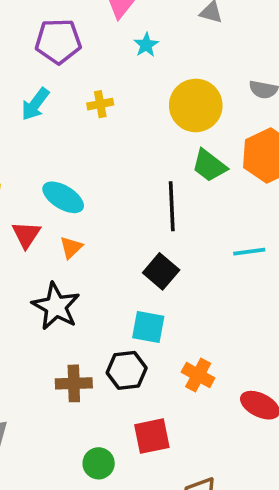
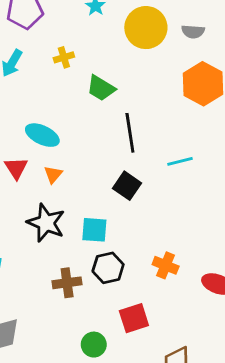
yellow circle: (196, 105) -> (146, 28), moved
green trapezoid: (209, 166) -> (101, 88), moved
cyan line: (249, 252) -> (180, 161), moved
cyan square: (148, 327) -> (94, 230), moved

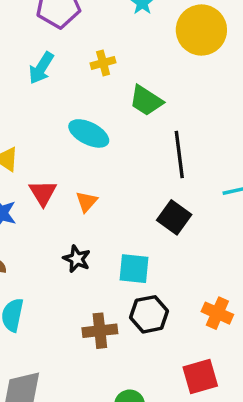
cyan ellipse: (42, 135) -> (89, 133), moved
black star: (46, 223) -> (77, 259), size x0.6
red square: (134, 318) -> (200, 377), moved

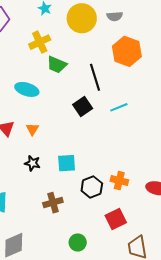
yellow cross: (103, 63) -> (40, 42), moved, size x1.5
black line: (179, 155) -> (95, 77), moved
black square: (174, 217) -> (83, 107), moved, turned 30
black hexagon: (149, 314) -> (92, 187), moved

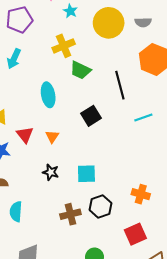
cyan ellipse: (27, 89) -> (48, 95), turned 60
black square: (83, 107) -> (91, 116), moved
black hexagon: (92, 187) -> (100, 206), moved

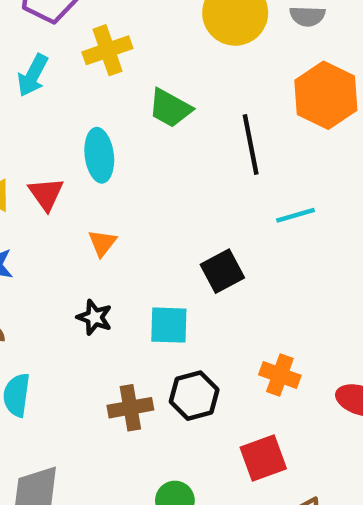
yellow cross: (64, 46) -> (107, 50), moved
black square: (91, 116) -> (222, 271), moved
red triangle: (25, 135) -> (46, 194), moved

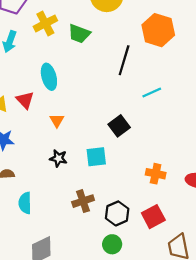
green trapezoid: (170, 108) -> (79, 34), moved
black line: (251, 144) -> (124, 60), turned 36
black hexagon: (194, 396) -> (117, 213), moved

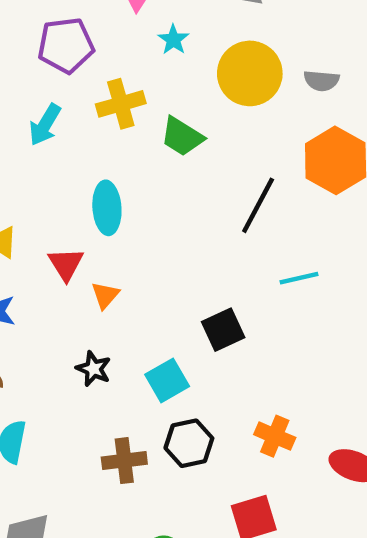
red triangle: (25, 100) -> (66, 264), moved
cyan square: (96, 157) -> (167, 380), turned -35
black hexagon: (117, 213) -> (189, 443), moved

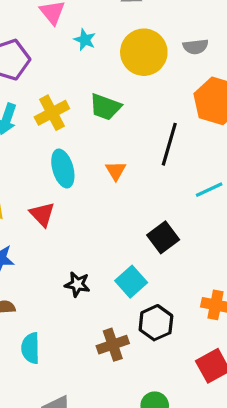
yellow cross: (121, 104) -> (52, 113), moved
orange triangle: (105, 295) -> (116, 171), moved

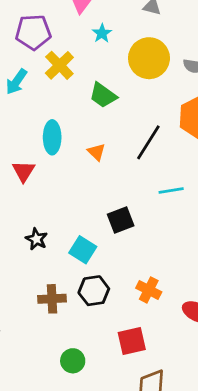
yellow cross: (52, 113) -> (59, 65), moved, turned -32
orange triangle: (116, 171) -> (96, 152), turned -30
cyan square: (131, 282) -> (83, 250), turned -32

